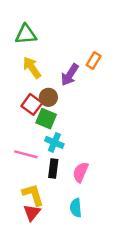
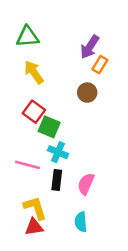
purple arrow: (70, 75) -> (90, 47), moved
brown circle: (48, 97) -> (87, 93), moved
red triangle: (32, 213) -> (34, 227), turned 42

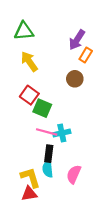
cyan cross: (58, 152) -> (62, 133), moved, turned -35
pink line: (28, 165) -> (47, 132), moved
pink semicircle: (86, 184) -> (74, 174), moved
cyan semicircle: (81, 222) -> (48, 169), moved

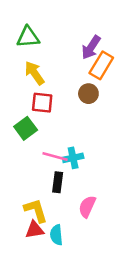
orange rectangle: (86, 55) -> (101, 65), size x1.5
red square: (29, 95) -> (42, 103), moved, turned -30
green square: (42, 108) -> (26, 128), moved, turned 30
cyan semicircle: (48, 169) -> (56, 235), moved

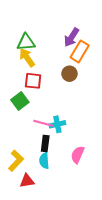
green triangle: (28, 37) -> (26, 42), moved
pink semicircle: (87, 207) -> (78, 155), moved
yellow L-shape: (36, 210) -> (16, 161), moved, turned 60
cyan semicircle: (56, 235) -> (44, 161), moved

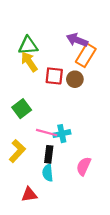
purple arrow: (72, 37) -> (77, 40), turned 78
red square: (33, 81) -> (54, 76), moved
yellow L-shape: (16, 161) -> (17, 151), moved

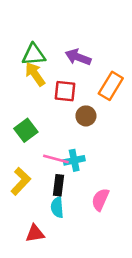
purple arrow: (77, 40) -> (78, 57), moved
orange rectangle: (86, 55) -> (111, 86), moved
brown circle: (75, 79) -> (86, 116), moved

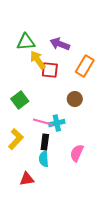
yellow arrow: (35, 74) -> (38, 60), moved
brown circle: (86, 116) -> (75, 99), moved

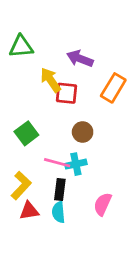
green triangle: (26, 42) -> (21, 47), moved
brown circle: (75, 99) -> (83, 132), moved
red triangle: (27, 179) -> (29, 211), moved

